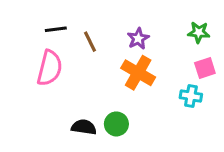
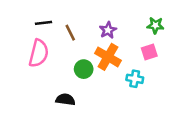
pink square: (205, 68) -> (149, 52), moved
cyan cross: (191, 96) -> (135, 79), moved
green circle: (116, 124) -> (84, 69), moved

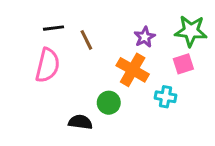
green star: (155, 25) -> (191, 31), size x1.5
purple star: (108, 30) -> (145, 37), moved
green circle: (84, 69) -> (109, 103), moved

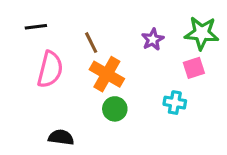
black line: (54, 28) -> (36, 27), moved
orange cross: (133, 70) -> (107, 74), moved
black semicircle: (80, 122) -> (61, 137), moved

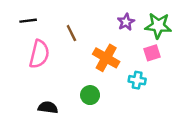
purple star: (153, 39) -> (126, 22), moved
orange cross: (107, 74) -> (106, 58), moved
green circle: (115, 109) -> (90, 95), moved

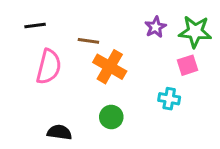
brown line: (71, 33) -> (88, 41), turned -56
orange cross: (106, 58) -> (110, 67), moved

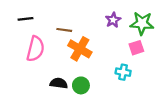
black semicircle: (59, 132) -> (59, 83), moved

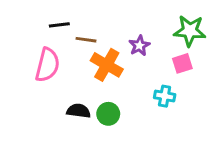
black line: (25, 19) -> (59, 25), moved
purple star: (113, 20) -> (139, 46), moved

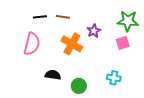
brown line: (86, 40) -> (63, 17), moved
cyan cross: (165, 96) -> (114, 78), moved
green circle: (108, 114) -> (79, 86), moved

